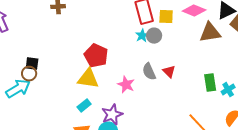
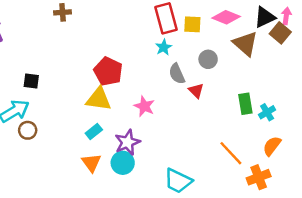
brown triangle: (210, 33) -> (245, 44), turned 50
gray circle: (154, 36) -> (208, 59), moved
gray semicircle: (149, 72) -> (177, 74), moved
brown circle: (29, 74) -> (28, 130), moved

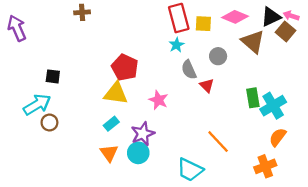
pink arrow: (286, 16) -> (291, 16), turned -80
cyan cross: (267, 112) -> (273, 106), size x1.6
orange line: (231, 153) -> (218, 142), moved

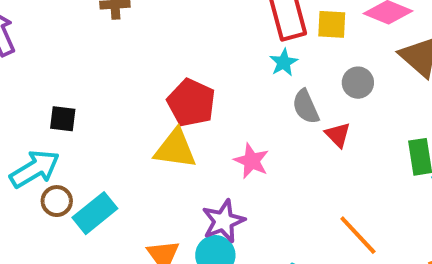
cyan rectangle: (111, 124) -> (95, 213), moved, size x1.5

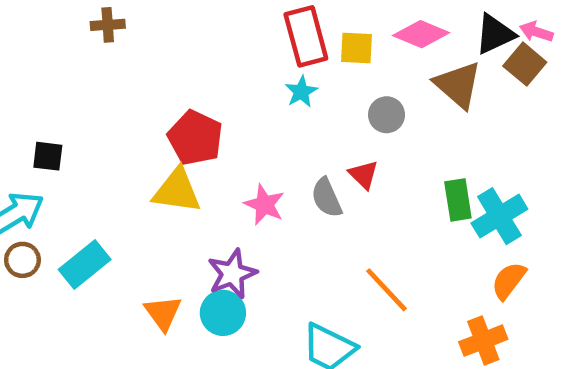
gray semicircle: (306, 107) -> (327, 198), moved
brown circle: (57, 201) -> (22, 260), moved

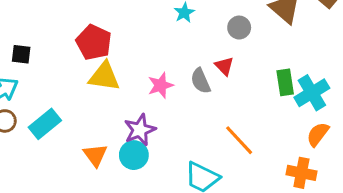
red pentagon: (195, 138) -> (94, 42), moved
pink star: (264, 205) -> (161, 85), turned 30
orange cross: (483, 341) -> (301, 173), turned 32

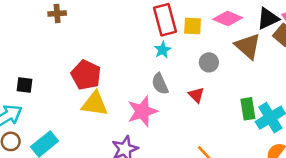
gray semicircle: (201, 81) -> (160, 84), moved
pink star: (161, 85) -> (142, 111), size x1.4

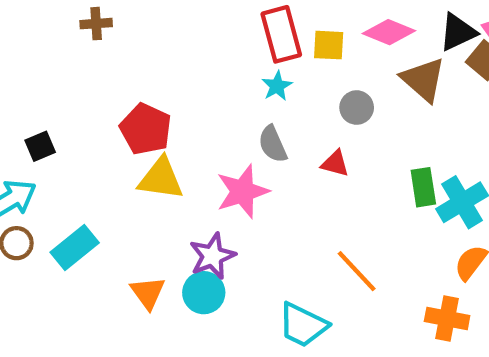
black square: (24, 85) -> (40, 146), turned -30
red triangle: (196, 95) -> (335, 163), turned -30

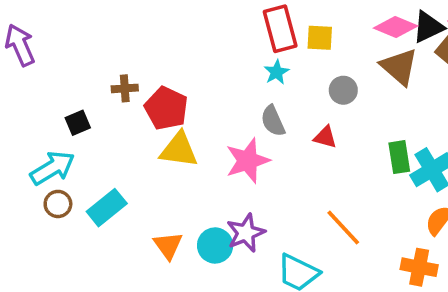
brown cross: (96, 24) -> (125, 88), moved
pink diamond: (389, 32) -> (396, 27), moved
purple star: (212, 256) -> (246, 233), moved

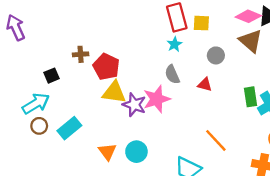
purple star: (246, 233) -> (134, 105), moved, turned -30

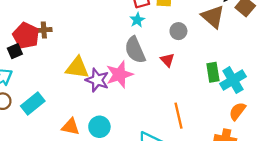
red pentagon: (106, 67) -> (26, 36), moved
gray semicircle: (172, 74) -> (135, 50), size x1.4
red triangle: (205, 85) -> (167, 60), turned 32
orange line: (216, 140) -> (178, 116), turned 30
orange triangle: (107, 152) -> (71, 127), turned -42

